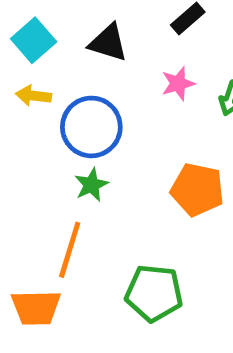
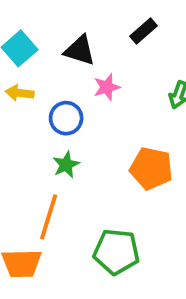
pink star: (178, 84) -> (107, 87), moved
blue circle: (91, 127) -> (66, 118), size x0.7

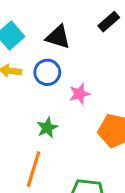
pink star: (107, 87) -> (80, 94), moved
blue circle: (66, 118) -> (47, 72), moved

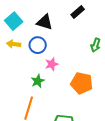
pink star: (80, 94) -> (52, 64), moved

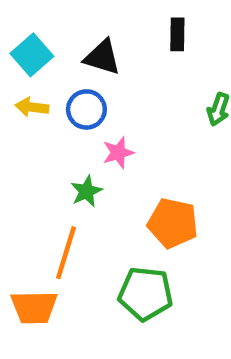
black rectangle: (78, 12) -> (177, 34), turned -48
orange pentagon: (82, 83) -> (173, 223), moved

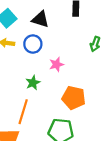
pink star: (118, 153) -> (56, 64), moved

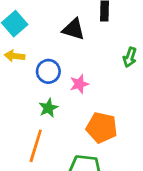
black triangle: (40, 19) -> (74, 29), moved
blue circle: (33, 44) -> (48, 71), moved

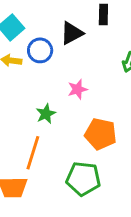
black triangle: (74, 29) -> (72, 33), turned -45
blue circle: (48, 71) -> (40, 50), moved

